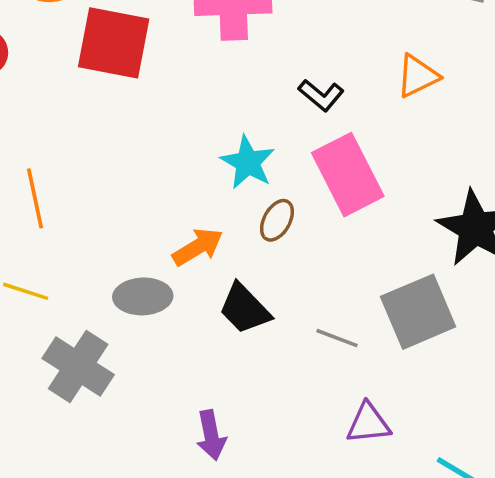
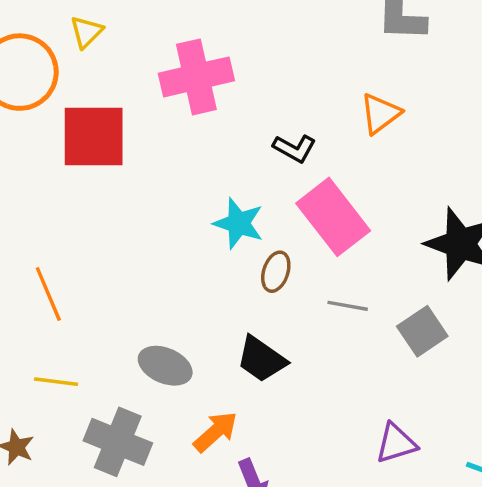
orange arrow: (198, 247) -> (215, 432), moved
gray ellipse: (143, 296) -> (165, 366), turned 36
gray square: (418, 312) -> (422, 331), size x0.7
gray line: (337, 338) -> (348, 306), moved

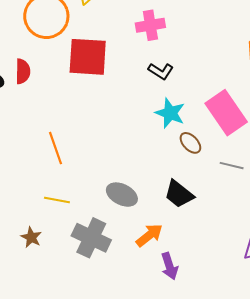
pink cross: (196, 77) -> (150, 25), size x0.7
black L-shape: (295, 148) -> (161, 71), moved
brown ellipse: (276, 272) -> (190, 143), turned -65

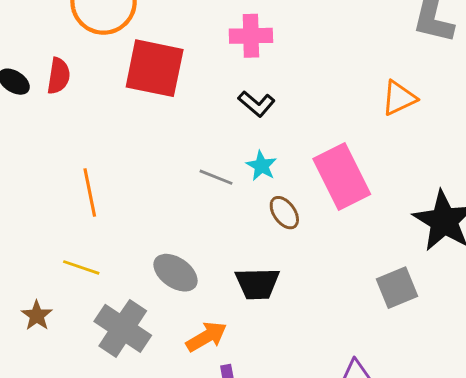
cyan star: (170, 113) -> (261, 166), size x0.7
gray line: (232, 166) -> (216, 177), moved
black trapezoid: (179, 194) -> (257, 284), turned -48

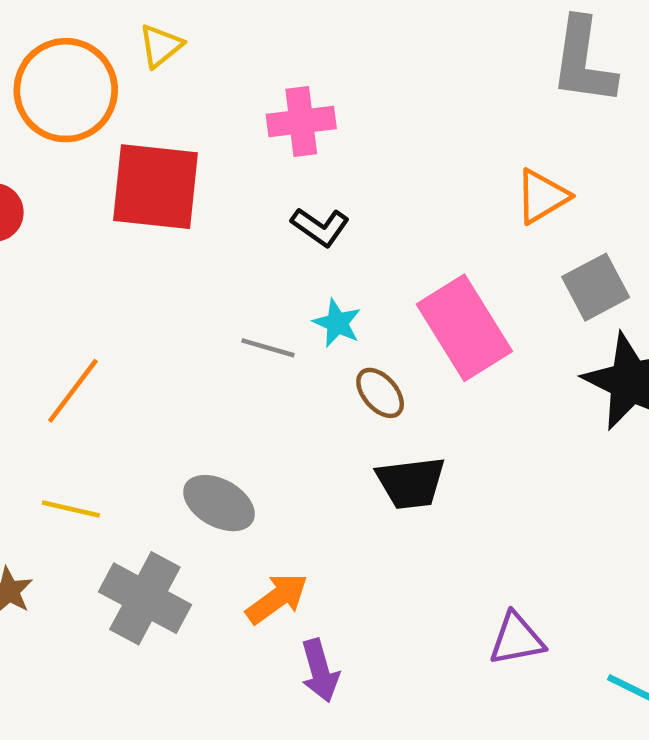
orange line: (90, 193) -> (73, 391), turned 54
black trapezoid: (257, 284) -> (411, 483), moved
gray square: (397, 288) -> (596, 287), moved

